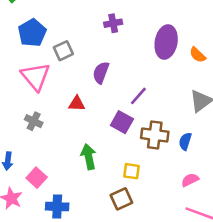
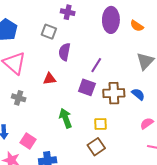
purple cross: (113, 23) -> (68, 12), turned 32
gray square: (63, 51) -> (49, 32), moved, turned -35
blue semicircle: (185, 141) -> (138, 94), turned 120

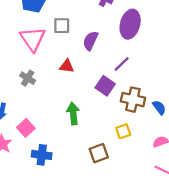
purple ellipse: (111, 20) -> (130, 24), moved
gray square: (49, 32) -> (62, 26), moved, turned -35
yellow square: (101, 124) -> (123, 131), moved, turned -32

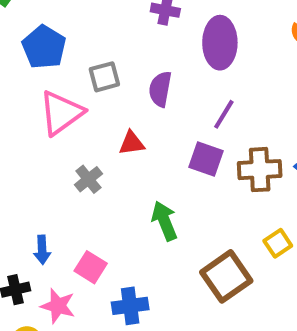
pink triangle: (33, 39) -> (61, 113), turned 44
gray cross: (28, 78) -> (88, 179), moved, turned 35
yellow square: (123, 131) -> (278, 243), moved
brown square: (99, 153) -> (226, 276), size x1.4

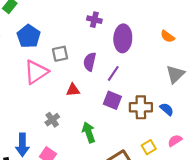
purple line: (224, 114) -> (113, 73), moved
gray cross: (88, 179) -> (52, 120), moved
blue arrow: (42, 250) -> (22, 145), size x1.5

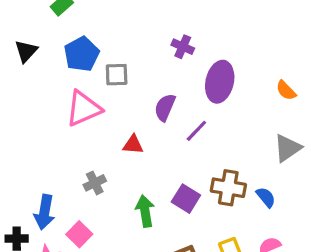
gray square: (60, 54) -> (117, 75), moved
purple square: (112, 100) -> (186, 199), moved

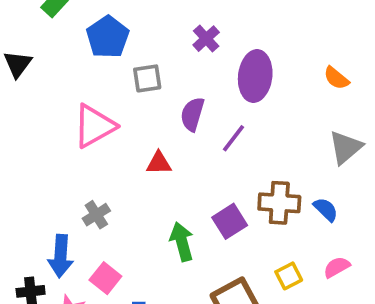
purple cross: (183, 47) -> (206, 39), turned 30
blue pentagon: (82, 54) -> (108, 37), moved
gray square: (117, 75) -> (147, 78), moved
gray cross: (95, 183) -> (96, 215), moved
purple square: (186, 199) -> (230, 221), turned 32

